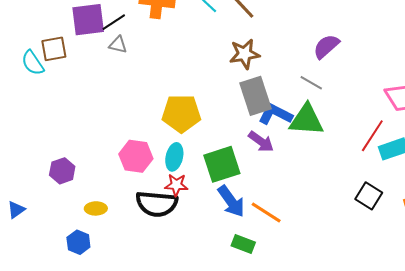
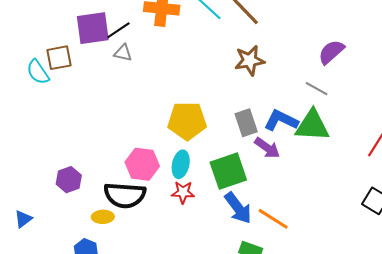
gray rectangle: (256, 96) -> (246, 123), moved, size x0.7
black semicircle: (157, 204) -> (125, 195), moved

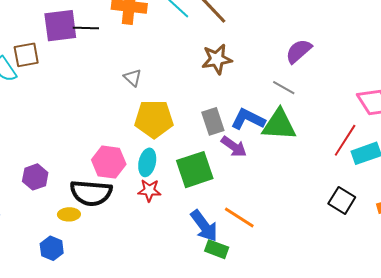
black line: (118, 30) -> (86, 28), turned 35
gray triangle: (123, 53) -> (133, 78), moved, turned 30
blue arrow: (238, 208) -> (204, 226), moved

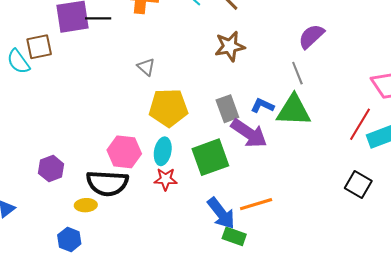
gray line: (284, 88) -> (297, 73), turned 40
blue L-shape: (248, 119) -> (262, 106), size x0.7
purple arrow: (234, 147) -> (249, 133), size x1.4
orange line: (239, 218) -> (256, 204), turned -48

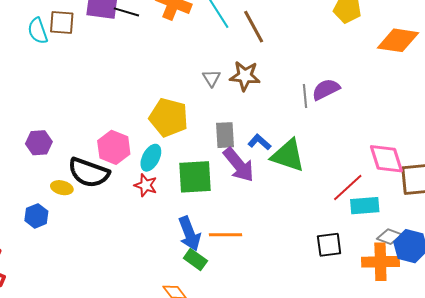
gray triangle: (146, 67) -> (211, 78), moved
gray line: (297, 73) -> (305, 96), moved
black square: (358, 184) -> (329, 245), turned 36

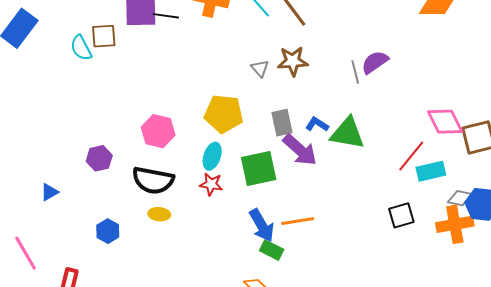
pink hexagon: (114, 147) -> (158, 131), moved
yellow ellipse: (62, 188) -> (159, 214), moved

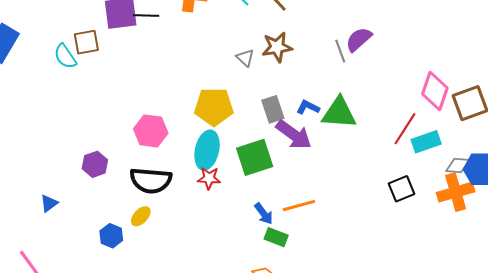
pink diamond: (445, 122) -> (435, 91), turned 51
cyan ellipse: (212, 156) -> (207, 150), size x1.4
yellow ellipse: (159, 214) -> (141, 216), moved, turned -45
blue arrow: (262, 225) -> (264, 214), size x0.7

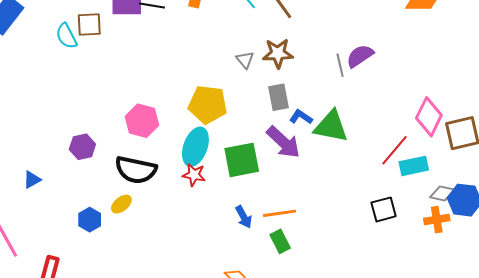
gray rectangle: (273, 109) -> (279, 97), moved
orange cross: (456, 192) -> (437, 220), size x0.7
green rectangle: (276, 237) -> (280, 241), moved, turned 35

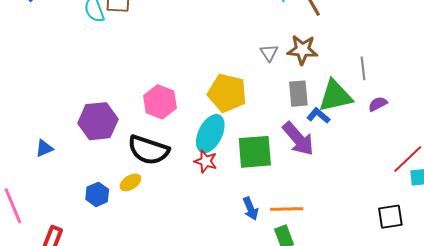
purple semicircle: (360, 56) -> (378, 104), moved, size x0.7
green triangle: (331, 126) -> (335, 96), moved, turned -30
purple hexagon: (82, 147) -> (98, 121), size x1.5

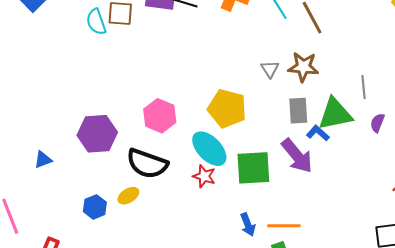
purple semicircle: (378, 104) -> (377, 123), turned -42
cyan ellipse: (210, 134) -> (209, 149), turned -72

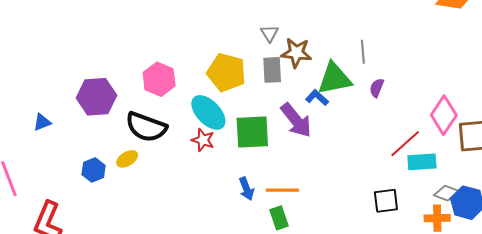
brown star: (303, 67) -> (296, 53), moved
gray rectangle: (298, 111) -> (272, 70), moved

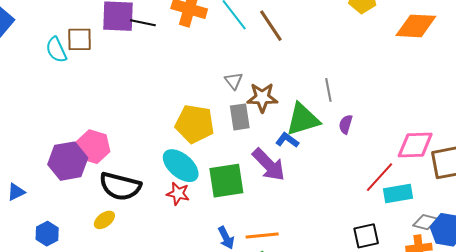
pink hexagon: (159, 79) -> (93, 147), moved
pink diamond: (444, 115) -> (415, 145), turned 60
blue hexagon: (94, 170) -> (47, 234), moved

